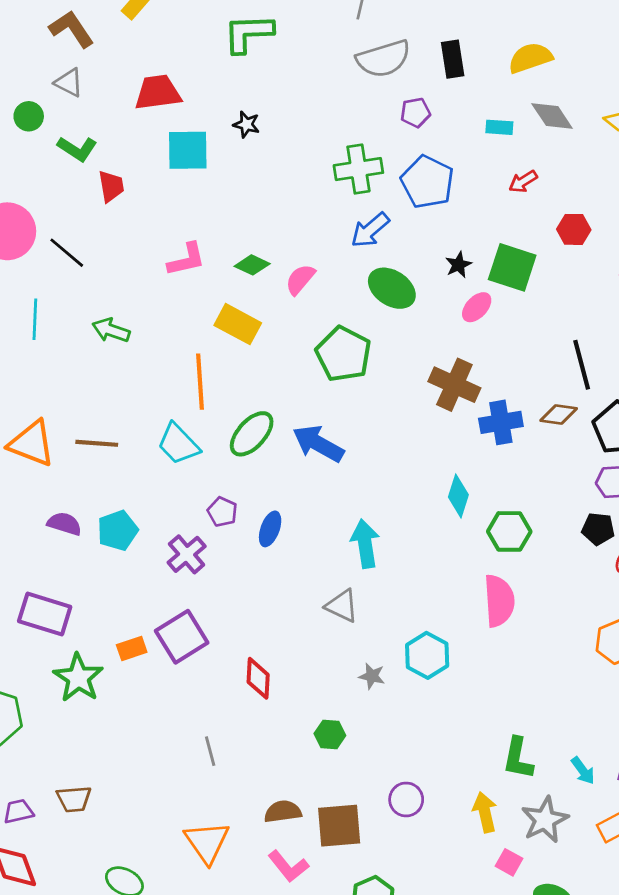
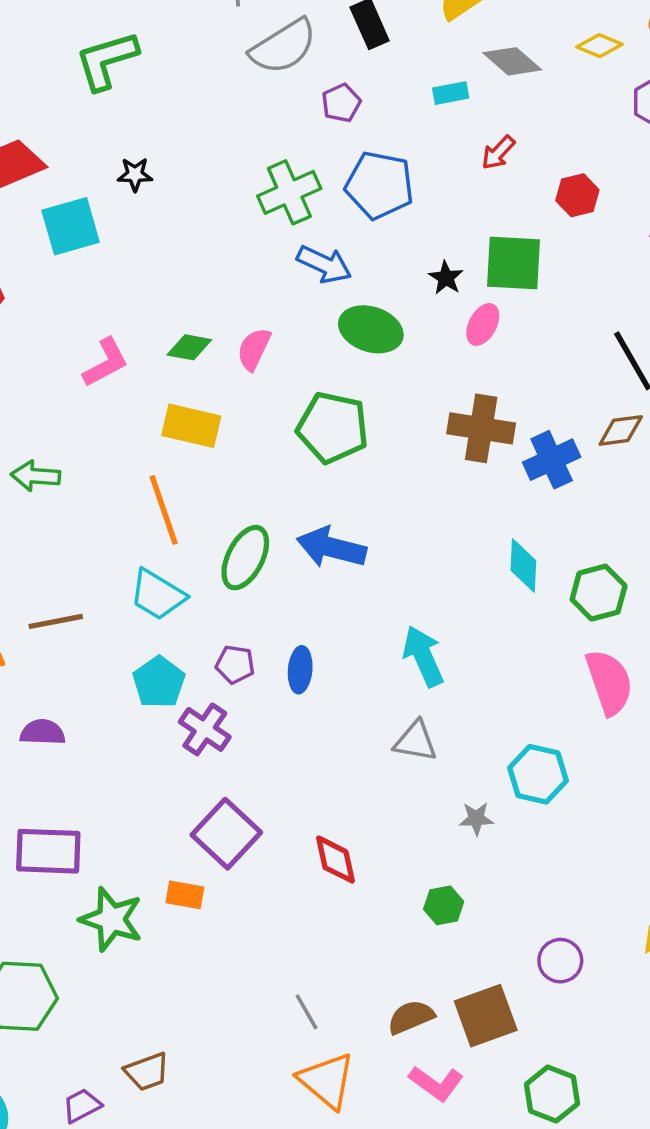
blue arrow: (370, 230) -> (324, 264), turned -99
cyan pentagon: (118, 530) -> (159, 682), moved
orange rectangle: (132, 649) -> (185, 895), moved, turned 44
gray line: (210, 751) -> (307, 1012), moved

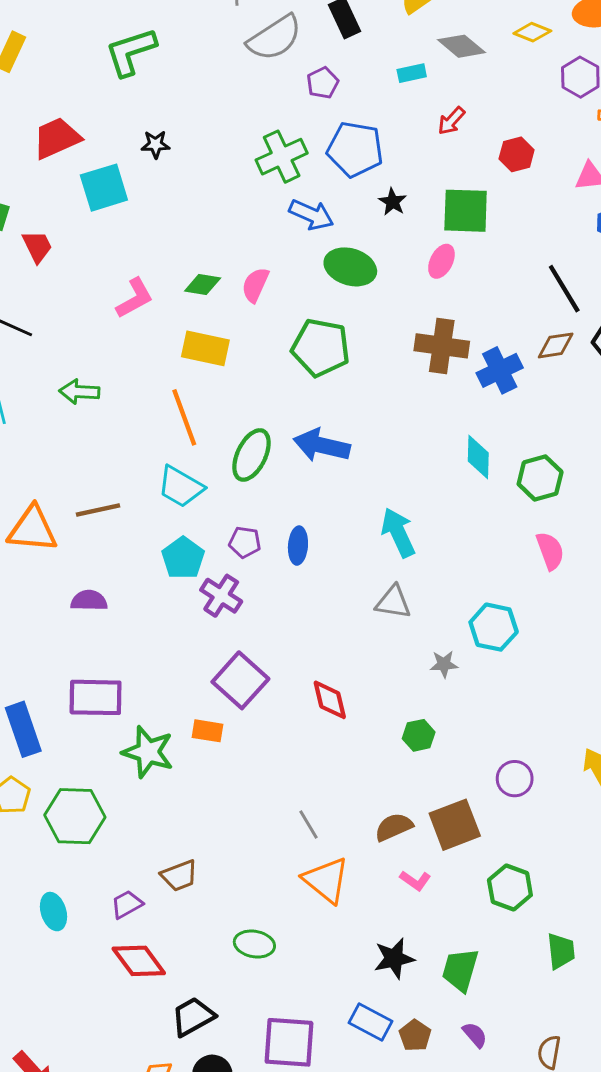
black star: (446, 278) -> (393, 202), moved
pink semicircle: (609, 682) -> (550, 551), size x0.7
pink L-shape: (436, 1083) -> (415, 881), size x0.7

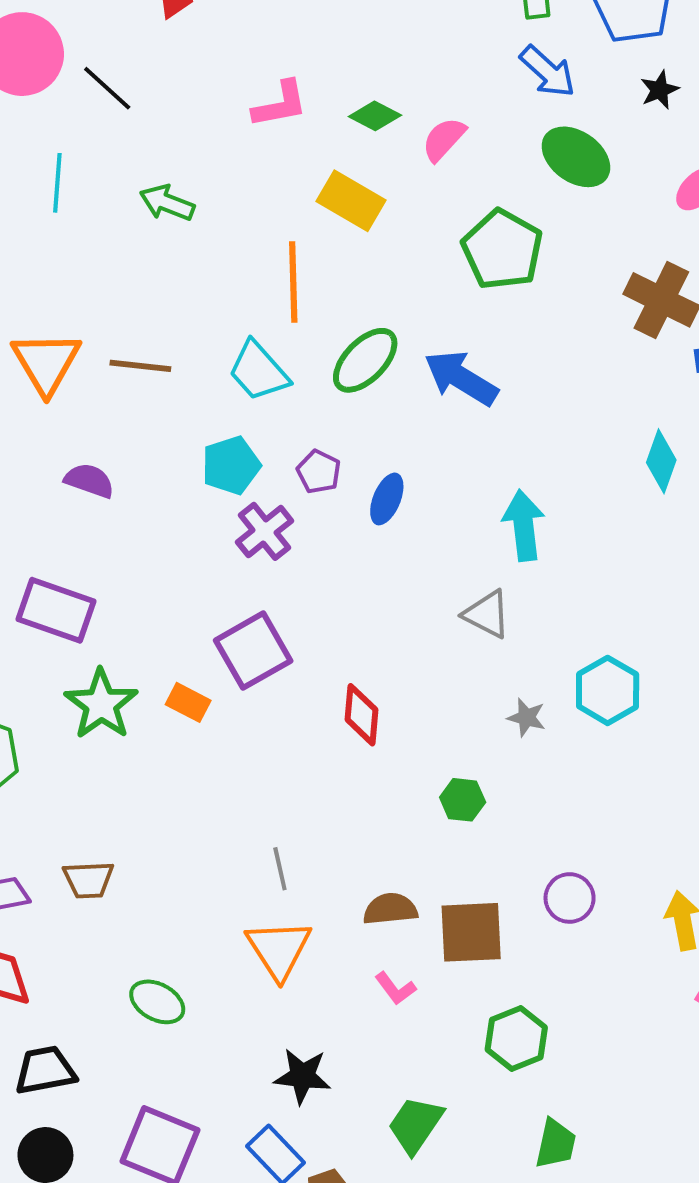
orange triangle: (32, 529) -> (46, 363), turned 36
black star: (394, 958) -> (302, 1076), moved

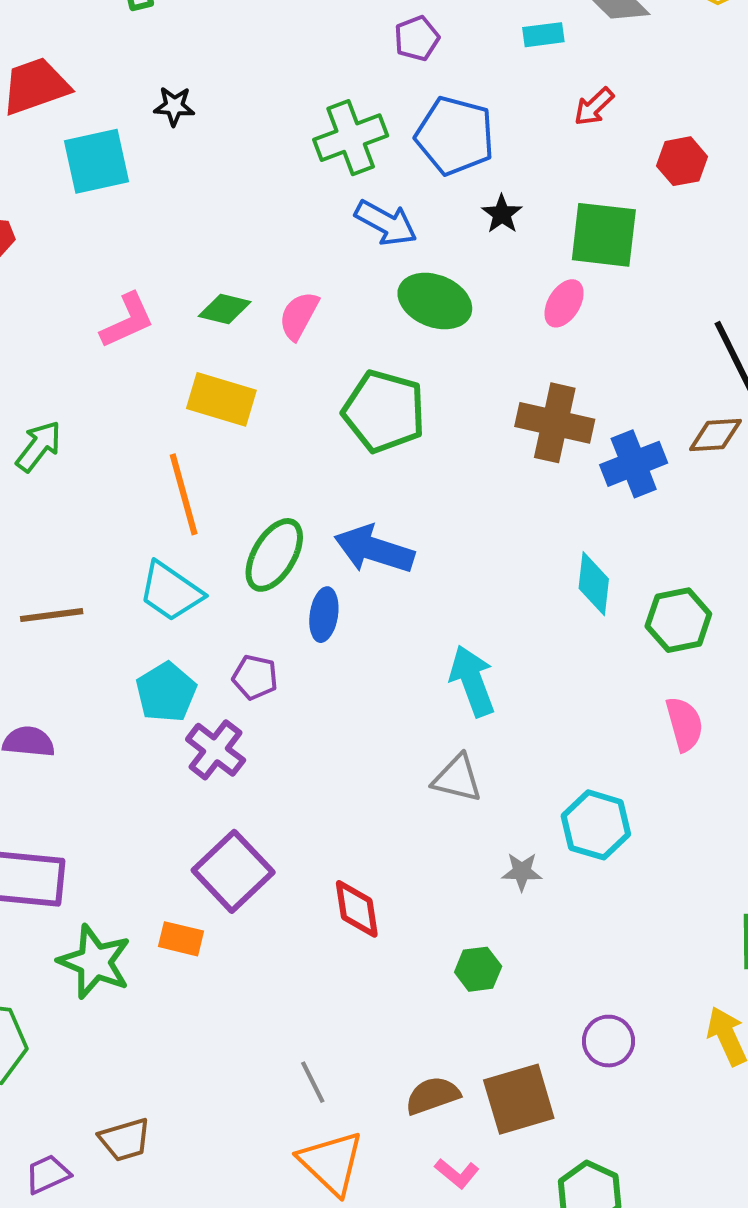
green arrow: (167, 203) -> (39, 446), turned 120
blue ellipse: (387, 499) -> (324, 615), moved

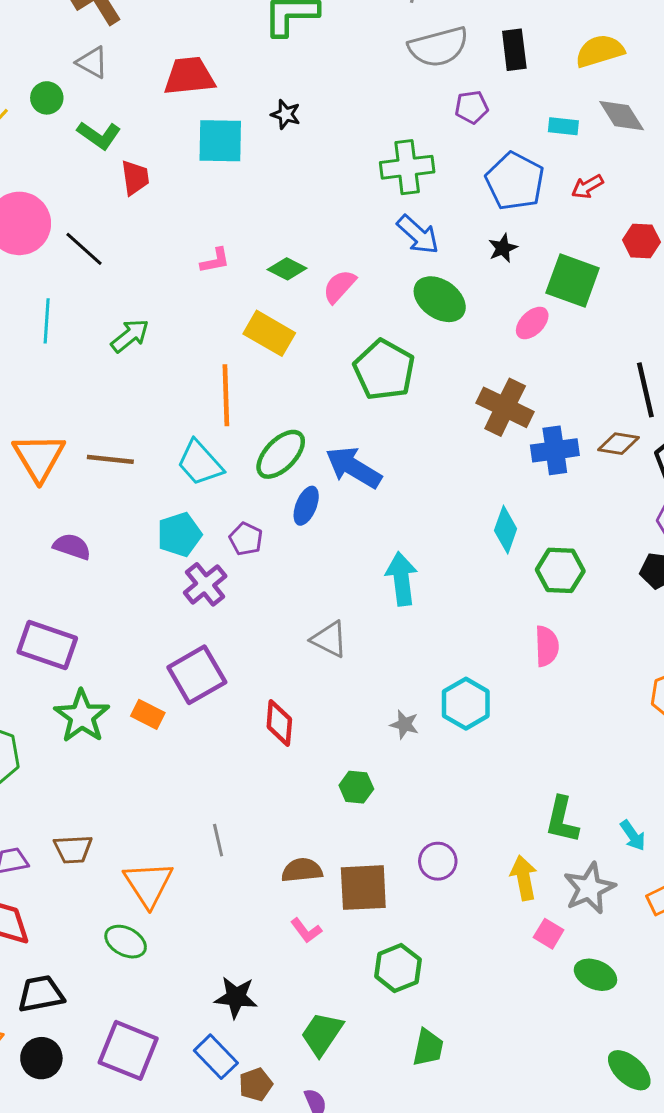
blue pentagon: (455, 136) -> (515, 181), moved
pink L-shape: (127, 321) -> (215, 261), size x0.7
gray triangle: (457, 778) -> (329, 639), moved
orange triangle: (331, 1163) -> (148, 884), moved

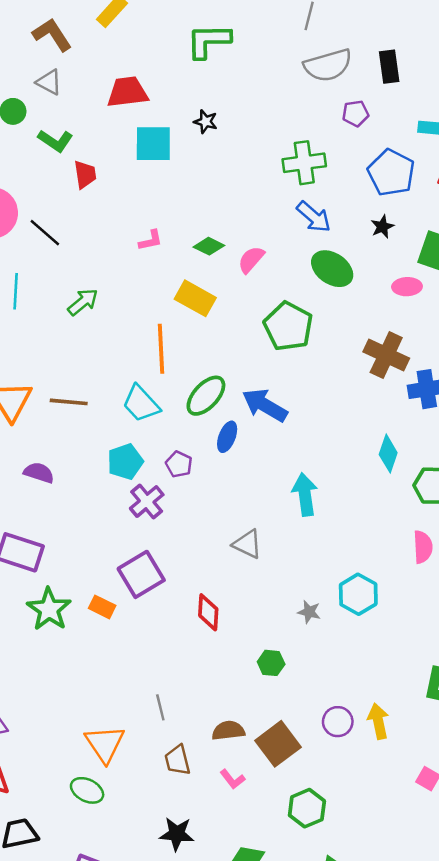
pink ellipse: (532, 323) -> (407, 287), turned 44
brown trapezoid: (73, 849) -> (177, 760), moved, turned 80
yellow arrow: (524, 878) -> (378, 721), moved
brown square: (363, 888) -> (278, 744), turned -33

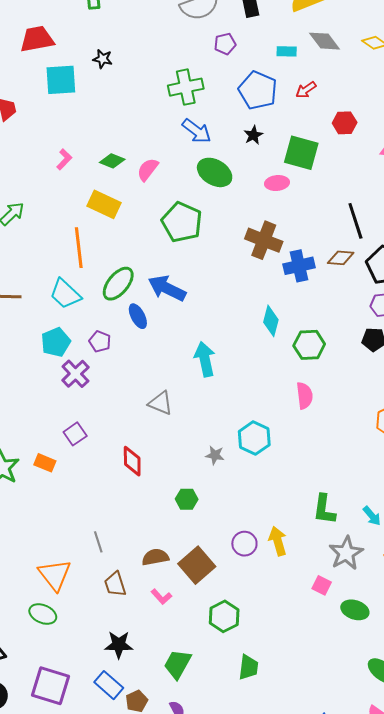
pink L-shape: (151, 240) -> (64, 159), turned -30
blue ellipse: (227, 437) -> (138, 316), turned -45
purple square: (141, 574) -> (75, 434), size x0.6

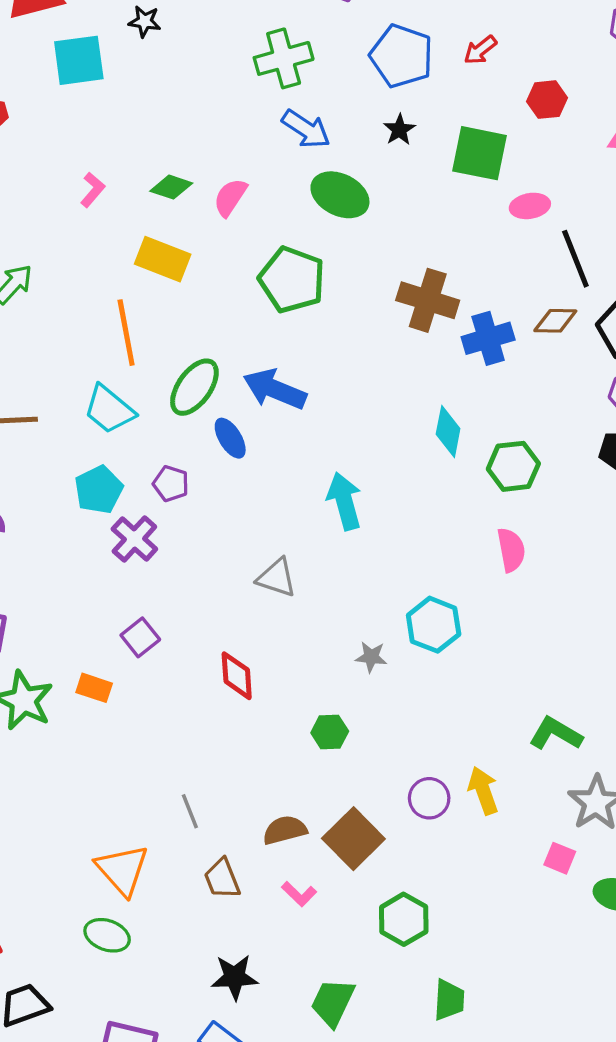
pink ellipse: (277, 183) -> (530, 206), moved
green L-shape: (324, 509) -> (556, 734), turned 116

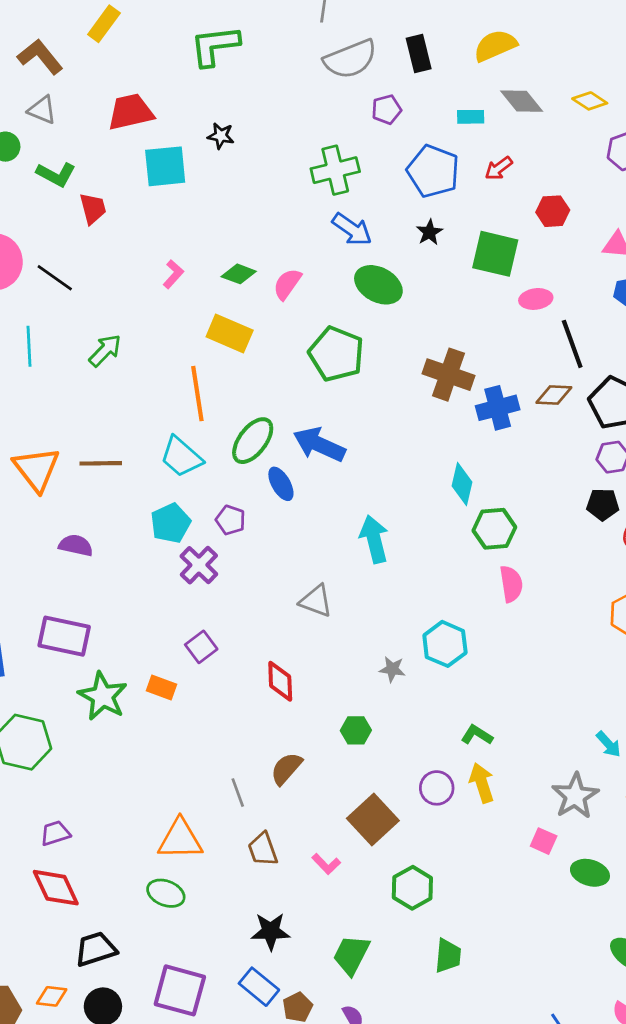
green hexagon: (513, 466) -> (494, 529), moved
green L-shape: (556, 734) -> (477, 735), moved, size x0.7
brown semicircle: (285, 830) -> (286, 769), moved, turned -36
orange triangle: (122, 870) -> (180, 839), turned -51

